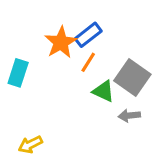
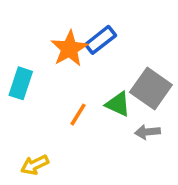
orange line: (88, 62) -> (78, 115), moved

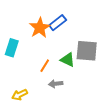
gray square: (151, 89) -> (87, 51), turned -30
gray arrow: (147, 132) -> (56, 84), moved

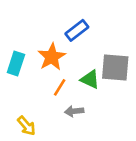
orange star: (40, 28) -> (52, 57), moved
yellow arrow: (20, 95) -> (26, 126), turned -105

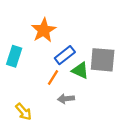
blue rectangle: (77, 30) -> (65, 55), moved
orange star: (52, 57) -> (44, 30), moved

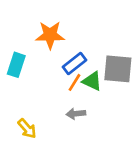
orange star: (44, 30) -> (50, 35), turned 30
orange line: (53, 77) -> (74, 82), moved

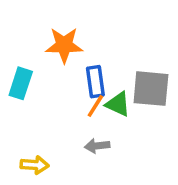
blue rectangle: (74, 63) -> (95, 82), turned -60
yellow arrow: (27, 129) -> (35, 165), turned -45

